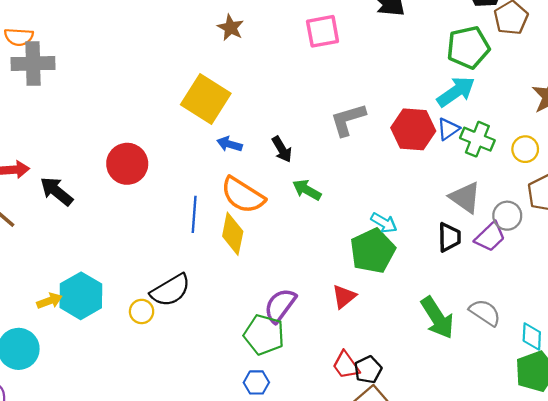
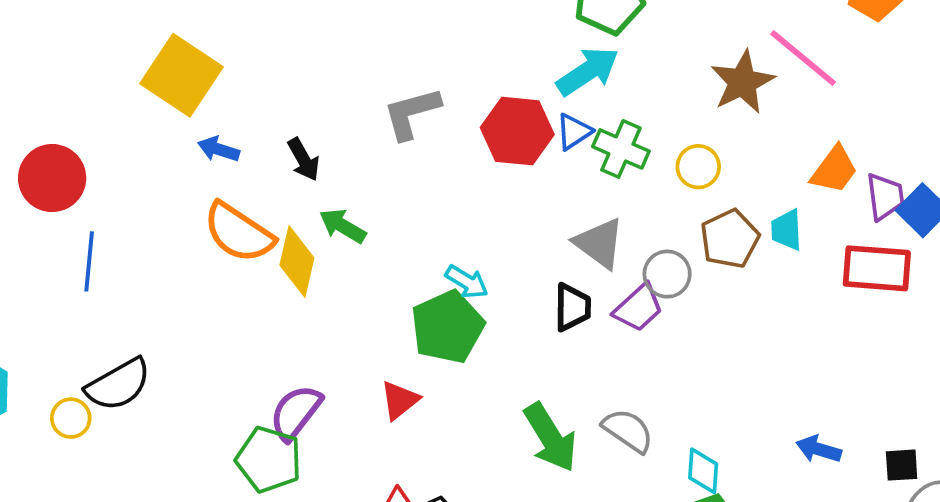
blue line: (194, 214) -> (89, 261), moved
yellow diamond: (233, 234) -> (297, 261), moved

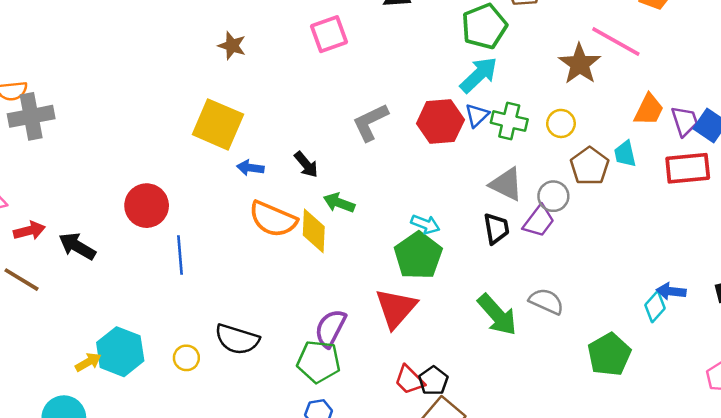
black semicircle: (118, 385) -> (237, 339), moved, turned 57
red triangle: (400, 400) -> (396, 308), size x1.6
cyan diamond: (703, 471) -> (655, 307), moved, turned 48

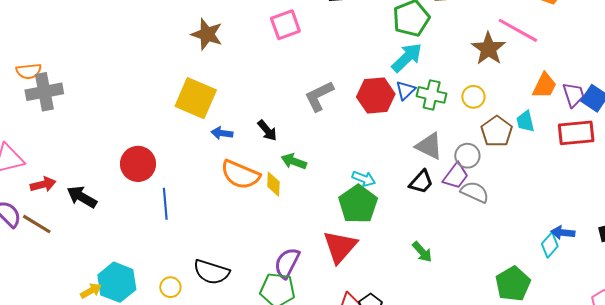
brown star: (232, 46) -> (207, 34), size x1.4
black trapezoid: (496, 228) -> (421, 182), turned 52
yellow diamond: (314, 231) -> (273, 184), size x0.7
gray semicircle: (546, 301) -> (475, 192), moved
green arrow: (497, 315) -> (422, 252), size x0.6

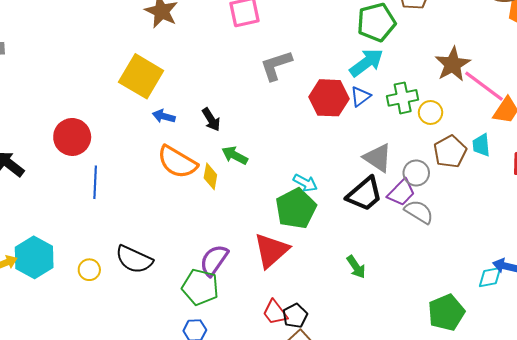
pink line: (518, 30) -> (484, 86), moved
green cross: (432, 95) -> (403, 98), moved, turned -32
gray L-shape: (319, 96) -> (276, 65), moved
black trapezoid: (421, 182) -> (365, 194), size x1.4
cyan diamond: (550, 245) -> (490, 277), turned 30

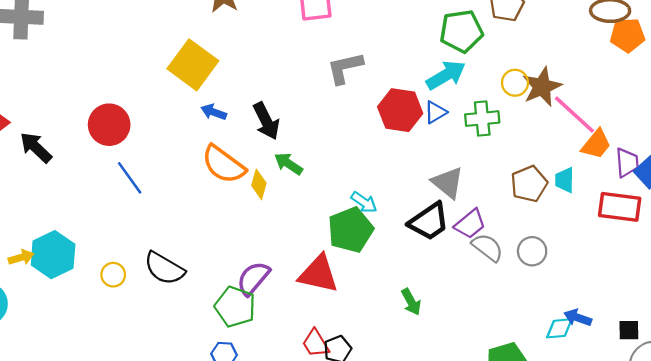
yellow circle: (431, 112) -> (515, 83), moved
black arrow: (211, 120) -> (266, 121), size x1.4
gray circle: (416, 173) -> (532, 251), moved
blue line: (95, 182) -> (130, 178), turned -44
red triangle: (271, 251) -> (318, 274), turned 48

